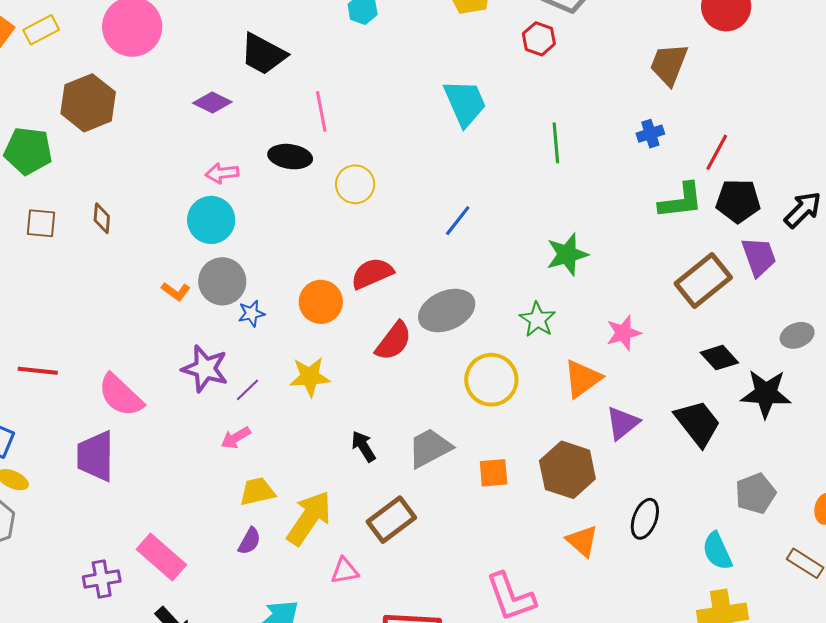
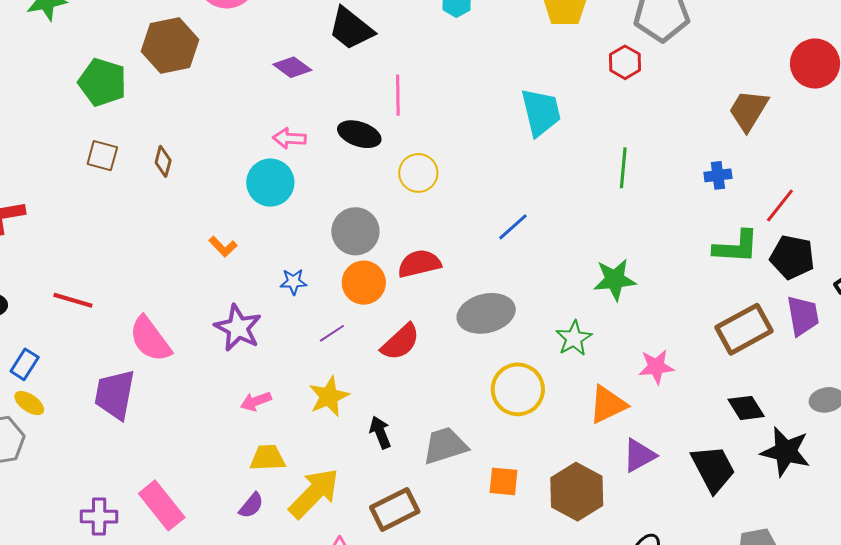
gray circle: (222, 281) -> (355, 231), moved
red semicircle: (394, 341) -> (400, 342), moved
yellow star: (310, 377) -> (329, 396), moved, turned -30
purple line: (247, 390) -> (332, 333), moved

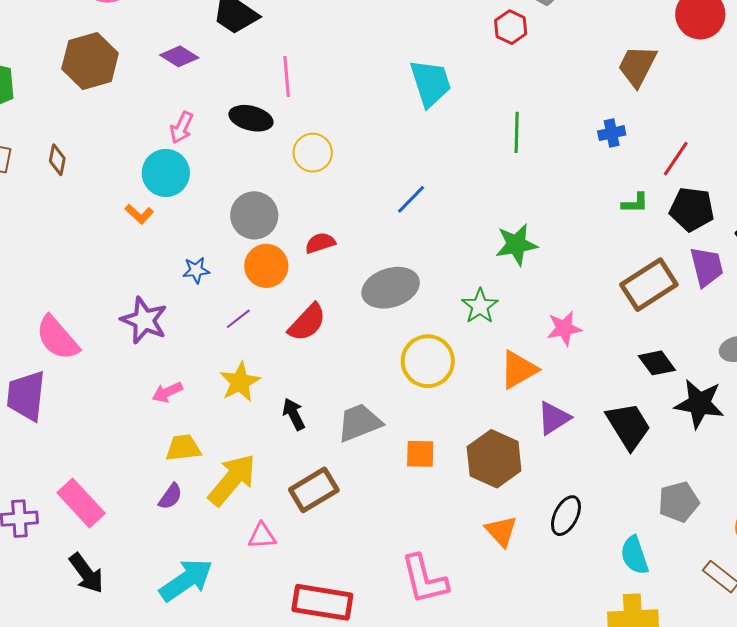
brown hexagon: (170, 45) -> (90, 61), moved
pink arrow: (289, 138) -> (182, 128), turned -64
orange L-shape: (223, 247) -> (139, 214), moved
green L-shape: (736, 247) -> (635, 203), size x0.6
red semicircle: (419, 264) -> (320, 243), size x0.7

